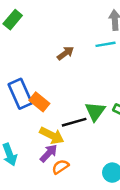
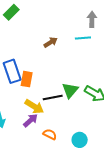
orange rectangle: (39, 102) -> (27, 79), turned 56
orange semicircle: (60, 167) -> (50, 134), moved, turned 56

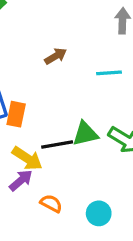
cyan line: (83, 38) -> (109, 73), moved
green triangle: (70, 90) -> (85, 134), turned 36

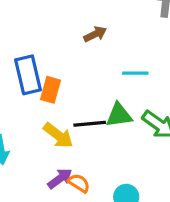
cyan line: (109, 73) -> (135, 73), moved
purple arrow: (21, 180) -> (60, 179), moved

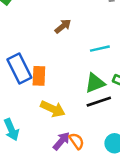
black line: (90, 124) -> (99, 102), moved
orange semicircle: (79, 183) -> (77, 141), turned 36

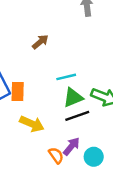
cyan line: (100, 49) -> (66, 77), moved
purple arrow: (61, 141) -> (71, 146), moved

